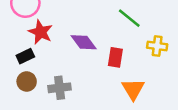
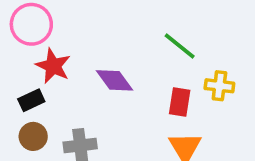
red rectangle: (115, 57) -> (180, 102), moved

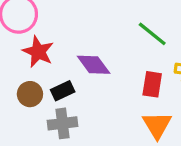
black rectangle: (31, 100) -> (63, 91), moved
brown circle: (33, 136) -> (30, 94), moved

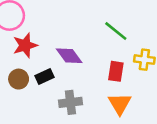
red star: (38, 52) -> (25, 45), turned 30
gray cross: (63, 123) -> (70, 102), moved

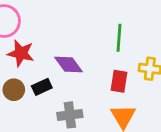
green line: (116, 31) -> (119, 38), turned 55
red star: (25, 45) -> (21, 53), turned 30

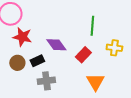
red rectangle: (119, 81) -> (83, 55), moved, turned 35
gray cross: (70, 115) -> (46, 81), moved

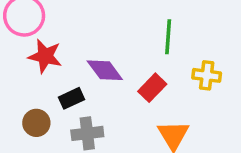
brown circle: (17, 63) -> (36, 123), moved

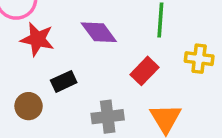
purple diamond: (105, 70) -> (99, 32), moved
gray cross: (87, 133) -> (108, 117), moved

